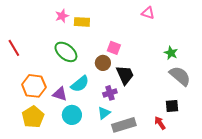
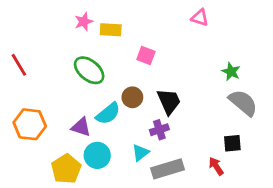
pink square: (114, 48) -> (146, 55), moved
brown circle: (103, 63) -> (132, 97), moved
orange hexagon: (34, 86) -> (30, 124), moved
purple cross: (110, 93) -> (159, 130), moved
yellow pentagon: (33, 117) -> (66, 169), moved

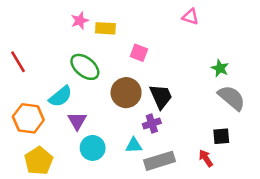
brown circle: (132, 97) -> (126, 93), size x1.5
cyan semicircle: (108, 113) -> (60, 96), moved
purple triangle: (81, 127) -> (77, 121), turned 42
cyan triangle: (140, 153) -> (134, 145), turned 36
yellow pentagon: (66, 169) -> (39, 161), moved

